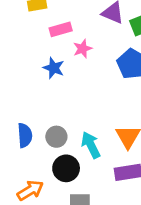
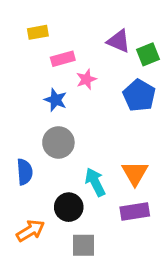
gray circle: (56, 137) -> (58, 142), moved, size x1.4

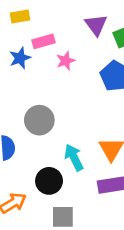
purple triangle: (119, 41) -> (96, 25), turned 30
blue star: (55, 100) -> (20, 58), moved, turned 30

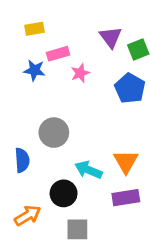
blue star: (20, 58) -> (34, 70), turned 30
cyan arrow: (74, 157) -> (88, 170), turned -40

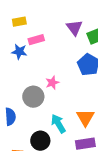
pink star: (80, 73) -> (52, 83), moved
cyan arrow: (88, 170) -> (58, 124), turned 36

